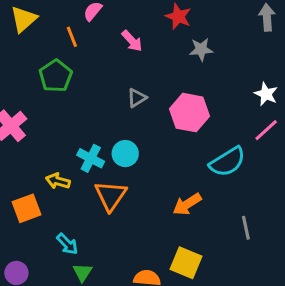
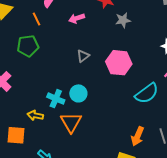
pink arrow: (132, 41) -> (77, 18), turned 119
green pentagon: (56, 76) -> (28, 46), turned 30
orange arrow: (187, 204) -> (138, 136), moved, turned -30
orange square: (26, 208) -> (16, 135), turned 30

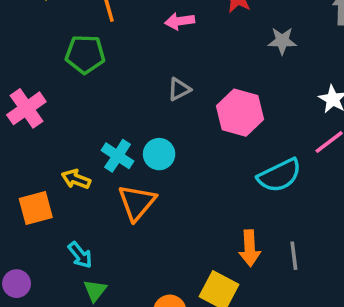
gray star: (123, 20) -> (282, 41), moved
orange square: (16, 135) -> (36, 208), turned -30
orange arrow: (138, 136) -> (250, 248), turned -36

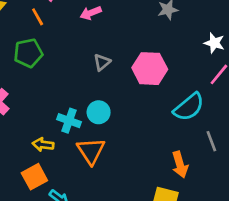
orange square: (36, 208) -> (34, 177), moved
gray line: (294, 256) -> (211, 141), moved

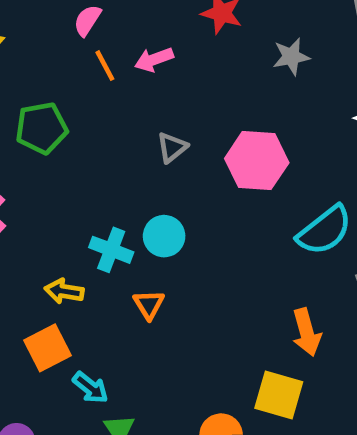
orange line: (38, 17) -> (105, 66), moved
orange triangle: (91, 151) -> (149, 304), size x0.6

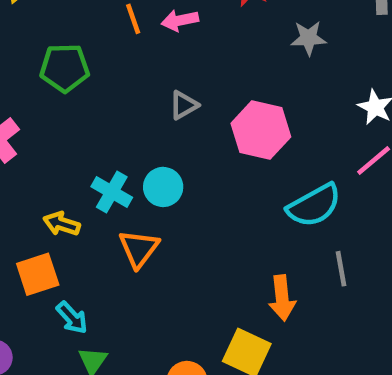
orange triangle: (149, 304) -> (139, 249), size x1.4

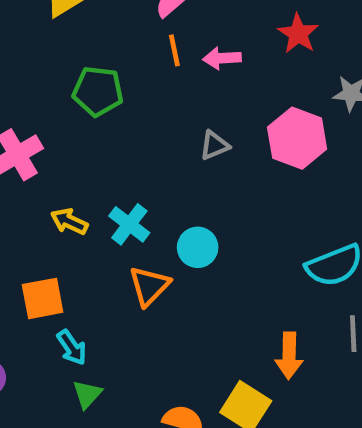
pink hexagon: (261, 130) -> (297, 138), moved
cyan circle: (163, 187) -> (198, 247), moved
yellow arrow: (62, 224) -> (69, 221), moved

